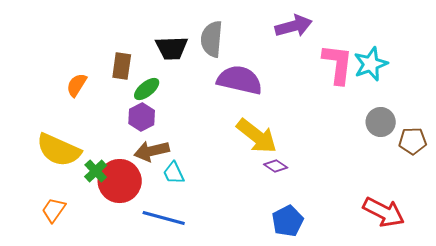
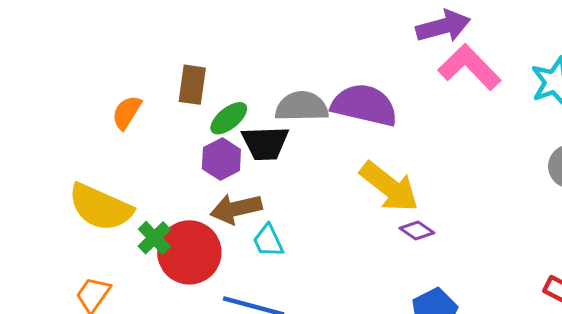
gray semicircle: (212, 39) -> (302, 107), moved, turned 84
black trapezoid: (172, 48) -> (265, 143), moved
pink L-shape: (338, 64) -> (469, 67), moved, turned -51

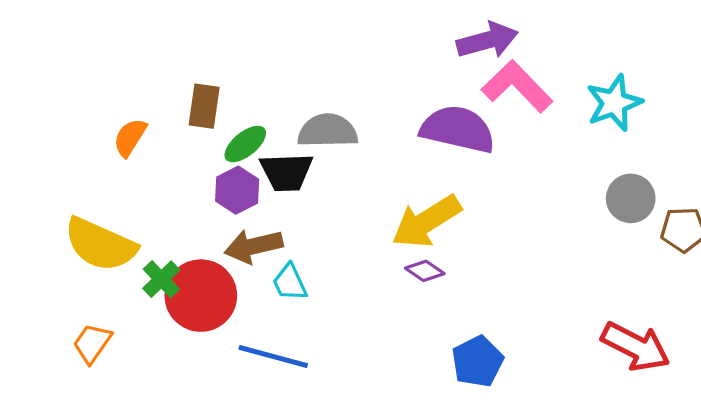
purple semicircle: (364, 105) -> (458, 129), moved
yellow arrow: (389, 187) -> (426, 221), turned 110
purple diamond: (417, 231) -> (425, 271), moved

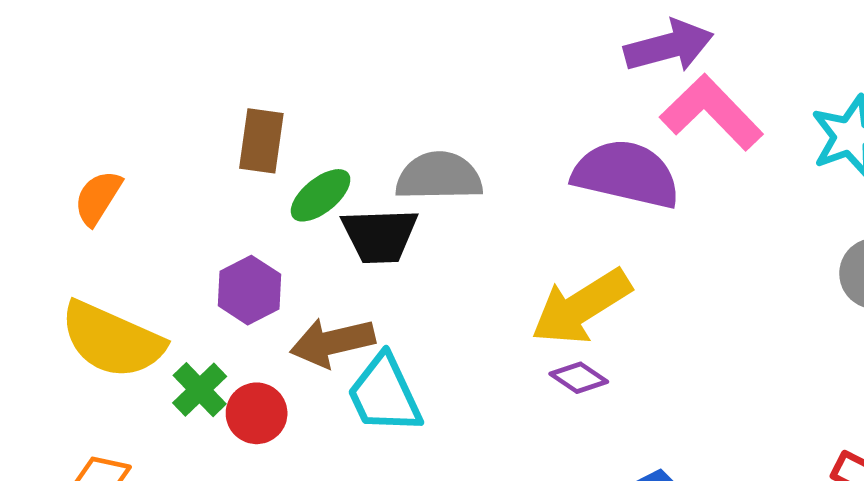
orange semicircle: (130, 137) -> (98, 198), moved
purple hexagon: (237, 190) -> (249, 290), moved
cyan trapezoid: (290, 282) -> (384, 394), size x1.5
red circle: (201, 296) -> (257, 413), size x0.6

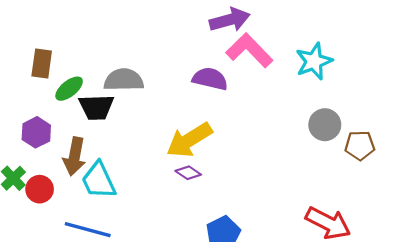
purple semicircle: (626, 174) -> (210, 79), size x0.7
brown arrow: (332, 342) -> (75, 156), turned -66

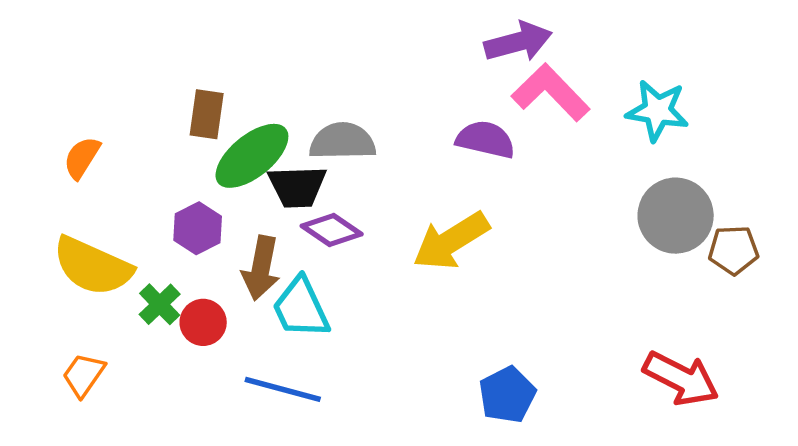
cyan star: (314, 61) -> (657, 111), turned 30
green ellipse: (69, 89) -> (252, 156), size x1.6
gray circle: (325, 125) -> (676, 216), size x1.4
purple diamond: (188, 173) -> (332, 230), moved, size x1.4

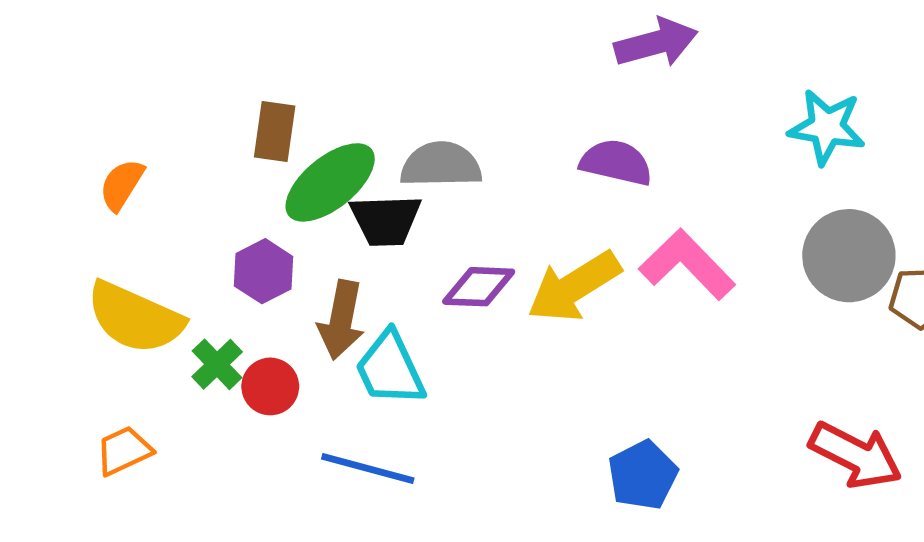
pink L-shape: (551, 92) -> (687, 265), moved
purple diamond: (332, 230) -> (479, 287), moved, turned -32
orange trapezoid: (84, 375) -> (124, 451), turned 30

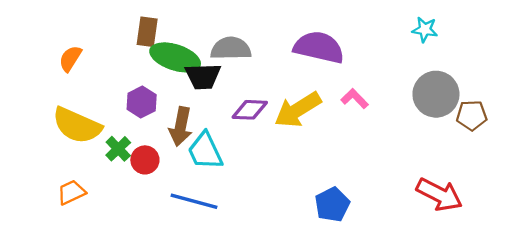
cyan star: (827, 127) -> (425, 30), size x0.7
purple semicircle: (616, 163) -> (319, 47), size x1.4
green ellipse: (330, 182) -> (175, 57), turned 57
pink L-shape: (687, 265) -> (355, 99), size x0.6

